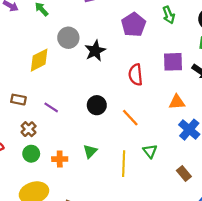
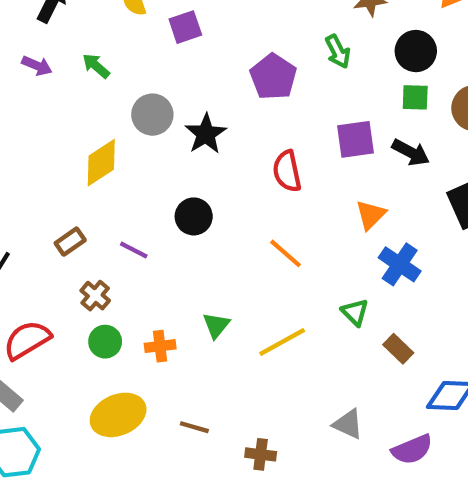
brown rectangle: (18, 100) -> (70, 242), turned -40
orange triangle: (177, 102) -> (371, 215), turned -35
black circle: (97, 105) -> (194, 216), moved
green triangle: (150, 151) -> (355, 312), moved
yellow line: (124, 164) -> (282, 342), turned 65

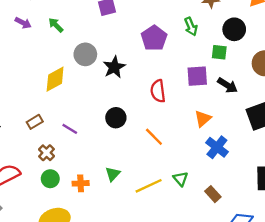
green square: (415, 97) -> (219, 52), moved
black circle: (194, 216) -> (116, 118), moved
green triangle: (355, 312) -> (181, 179), moved

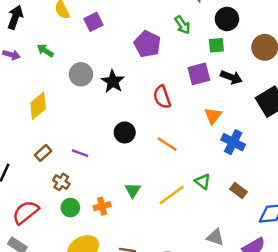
yellow diamond: (55, 79) -> (38, 106), moved

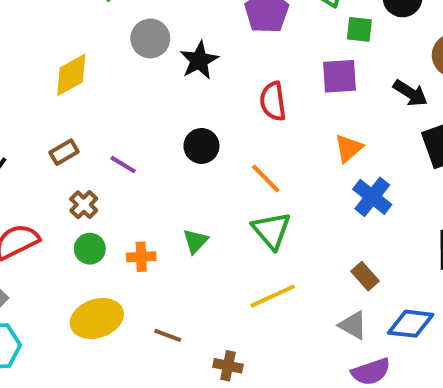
green square: (216, 45) -> (359, 29), moved
black arrow: (231, 77) -> (410, 93), moved
green triangle: (203, 181) -> (271, 230), moved, size x1.5
yellow line: (172, 195) -> (273, 296), moved
gray triangle: (215, 237) -> (353, 325), moved

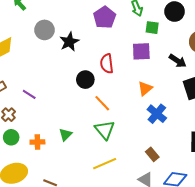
black circle: (201, 146) -> (85, 80), moved

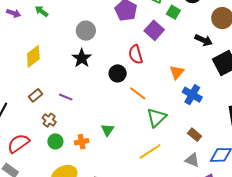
green square: (152, 28) -> (173, 12), turned 32
gray circle: (44, 30) -> (86, 31), moved
black star: (69, 42) -> (82, 58), moved
purple square: (141, 51) -> (154, 30), moved, turned -36
green triangle: (105, 130) -> (156, 118), moved, turned 35

